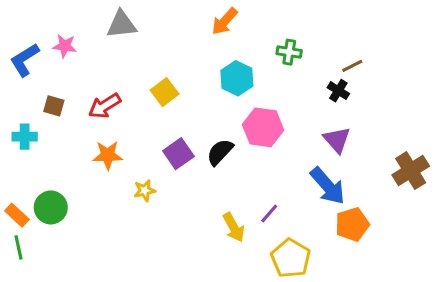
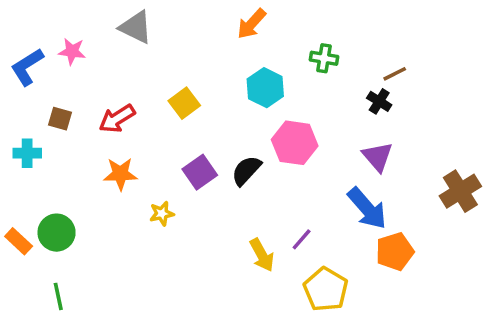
gray triangle: (122, 24) -> (136, 27), turned 32
green line: (18, 247) -> (58, 296), moved

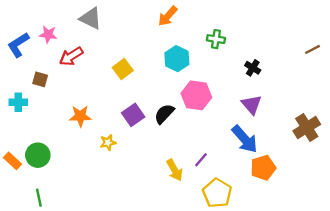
brown line: (395, 74) -> (312, 49), moved
red arrow: (117, 119) -> (71, 56), moved

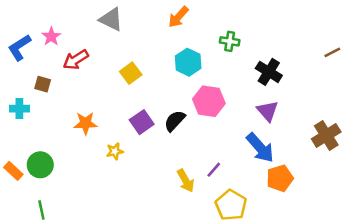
gray triangle: (91, 18) -> (111, 19), moved
pink star: (48, 34) -> (51, 36), turned 30
black cross: (253, 68) -> (269, 72), size x1.5

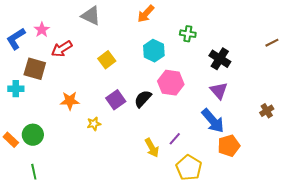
brown square: (43, 84) -> (35, 69), size x1.6
brown cross: (326, 135) -> (267, 111), size x0.6

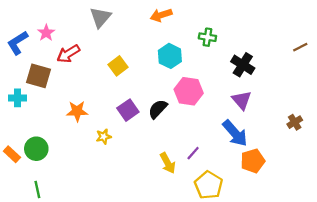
orange arrow: (146, 14) -> (161, 15), turned 30
gray triangle: (91, 16) -> (100, 17), turned 45

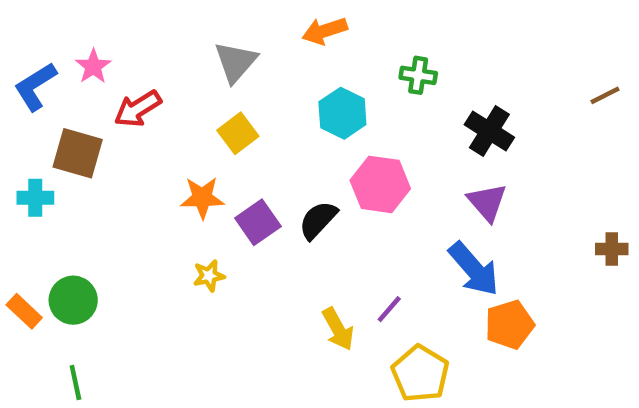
gray triangle: (100, 17) -> (236, 62), moved
orange star: (77, 111) -> (202, 198), moved
brown cross: (295, 122) -> (612, 249), moved, turned 32

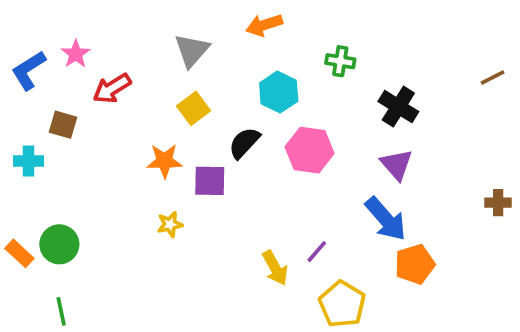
brown square: (78, 153) -> (63, 125), size x0.7
black semicircle: (318, 220) -> (244, 143), moved
purple square: (258, 222) -> (210, 181), turned 36

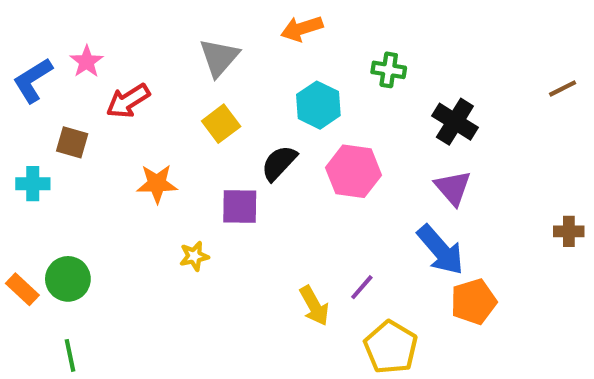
orange star: (165, 161) -> (157, 184), moved

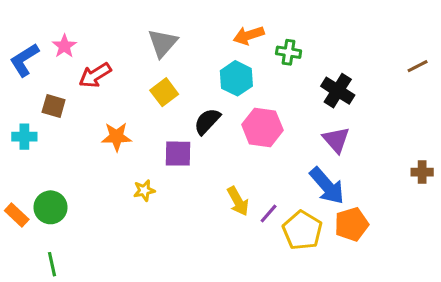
orange arrow: (302, 28) -> (249, 35), moved
yellow arrow: (314, 306) -> (238, 201), moved
yellow pentagon: (391, 347) -> (302, 230), moved

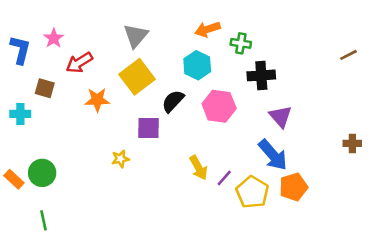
blue L-shape: (24, 60) -> (20, 50), turned 136
black cross: (338, 91) -> (261, 75), moved, turned -36
yellow square: (164, 92) -> (137, 77), size x1.5
orange star: (117, 137) -> (97, 100), moved

